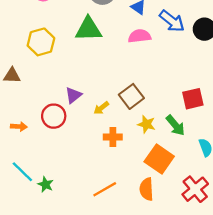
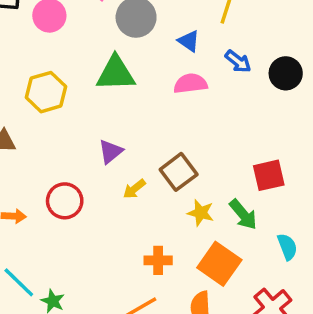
blue arrow: (172, 21) -> (238, 61), size x0.7
purple triangle: (73, 95) -> (111, 152), moved
orange cross: (113, 137) -> (158, 260), moved

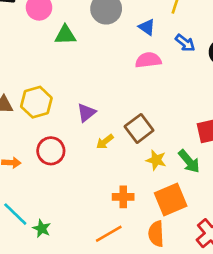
green triangle: (116, 73) -> (65, 35), moved, size x0.7
yellow hexagon: (46, 92) -> (36, 102), moved
orange square: (219, 264) -> (171, 200), turned 32

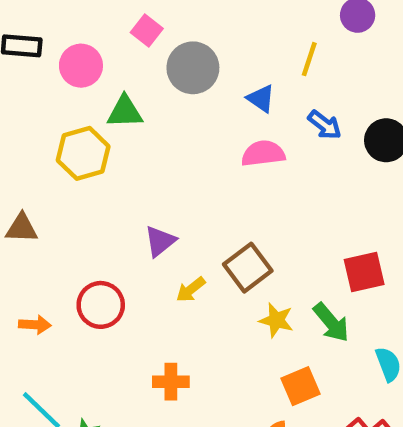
yellow hexagon: (36, 102) -> (83, 153), moved
orange cross: (123, 197) -> (171, 382), moved
orange square: (171, 200) -> (300, 386), size x0.7

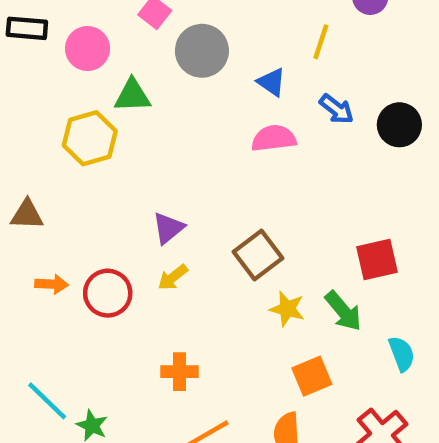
yellow arrow: (191, 290) -> (173, 277), moved
orange arrow: (35, 325) -> (52, 284), moved

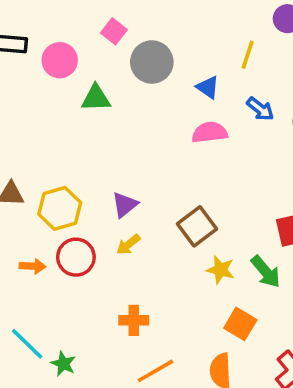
yellow hexagon: (90, 138) -> (60, 208), moved
orange arrow: (52, 284) -> (33, 266), moved
orange square: (312, 376) -> (240, 324), turned -36

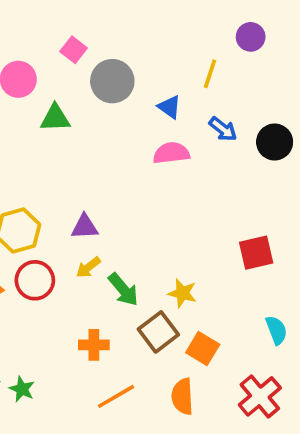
purple triangle: (125, 205) -> (85, 227), turned 36
brown square: (197, 226) -> (158, 332), moved
green arrow: (266, 272) -> (123, 290), moved

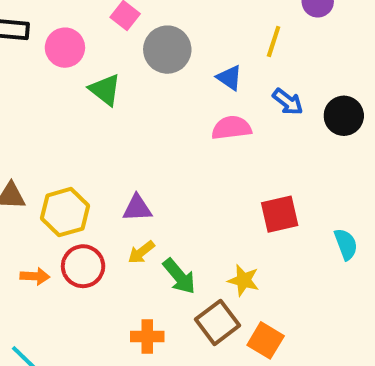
green triangle: (55, 118) -> (105, 90), turned 40
red square: (256, 253) -> (280, 214), moved
cyan semicircle: (276, 330) -> (346, 244), moved

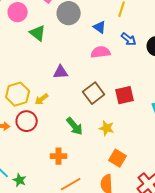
purple triangle: (137, 208) -> (61, 72), moved
yellow arrow: (141, 252) -> (42, 99), moved
brown square: (217, 322) -> (94, 93), moved

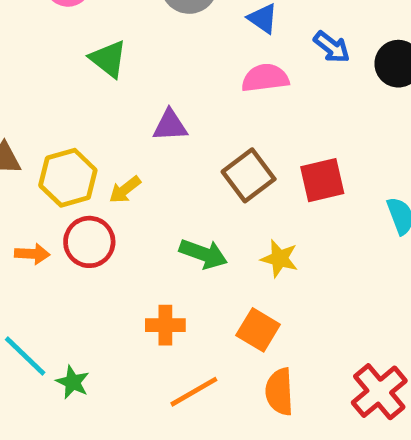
green triangle: (38, 33) -> (108, 59), moved
green arrow: (75, 126) -> (203, 254), turned -30
orange square: (118, 158) -> (258, 330), moved

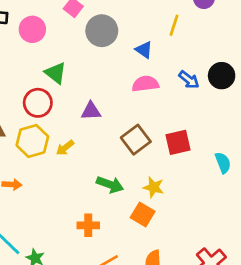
blue arrow: (332, 47) -> (189, 80), moved
red circle: (89, 242) -> (38, 103), moved
orange square: (258, 330) -> (143, 214), moved

